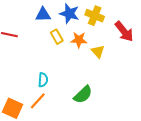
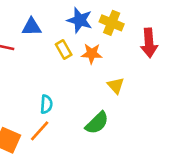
blue triangle: (43, 15) -> (32, 27), moved
red arrow: (124, 31) -> (149, 43), turned 35
yellow triangle: (98, 51) -> (116, 86), moved

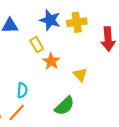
yellow cross: (112, 23) -> (77, 22), turned -30
orange star: (92, 54) -> (51, 61), moved, turned 30

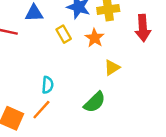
orange star: (51, 61) -> (95, 38), moved
yellow triangle: (80, 75) -> (112, 68), turned 40

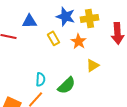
green semicircle: (95, 102) -> (67, 85), moved

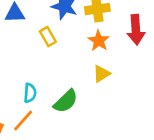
orange star: (79, 41) -> (99, 41), moved

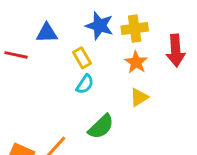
cyan semicircle: (30, 93) -> (85, 84), moved, turned 30

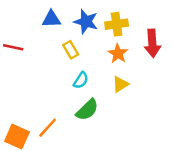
blue triangle: (47, 33) -> (51, 19), moved
cyan semicircle: (85, 84) -> (81, 80), moved

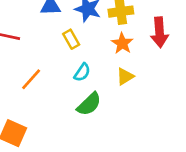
orange line: (48, 128) -> (31, 79), moved

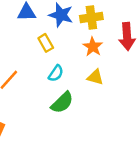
yellow triangle: (125, 76) -> (95, 77), turned 48

